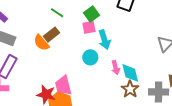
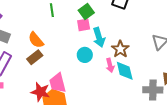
green line: (57, 13) -> (52, 10), turned 48
brown rectangle: (51, 35) -> (35, 57), moved
brown star: (130, 89) -> (120, 49), moved

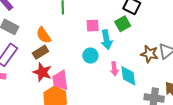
green square: (86, 12) -> (123, 24), moved
brown star: (120, 49) -> (149, 54), moved, turned -30
red star: (40, 92) -> (42, 72), moved

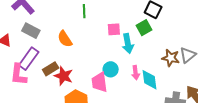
brown rectangle: (40, 52) -> (51, 69), moved
cyan circle: (90, 56) -> (111, 69), moved
pink trapezoid: (60, 80) -> (99, 82), moved

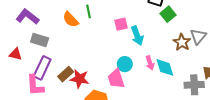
green square: (144, 28) -> (168, 14), moved
orange semicircle: (65, 39) -> (71, 20), moved
brown star: (171, 58) -> (182, 42), turned 30

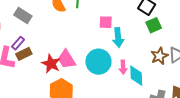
cyan circle: (125, 64) -> (98, 62), size x1.6
purple rectangle: (42, 68) -> (18, 43), size x0.6
brown rectangle: (66, 74) -> (24, 54), moved
pink trapezoid: (116, 79) -> (67, 59), moved, turned -30

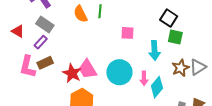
green square: (154, 25) -> (175, 37), turned 35
cyan arrow: (118, 38) -> (155, 50), moved
purple rectangle: (18, 43) -> (41, 42), moved
cyan diamond: (136, 76) -> (157, 87), turned 40

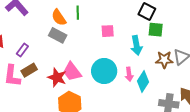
gray rectangle: (45, 25) -> (58, 35), moved
brown star: (181, 68) -> (164, 60), turned 30

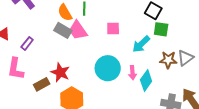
cyan arrow: (136, 45) -> (141, 44), turned 54
brown rectangle: (29, 70) -> (42, 84), moved
pink trapezoid: (72, 72) -> (78, 30), moved

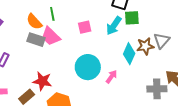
cyan arrow: (141, 44) -> (114, 26), moved
pink arrow: (132, 73) -> (111, 77), moved, turned -128
cyan diamond: (146, 81) -> (129, 54), moved

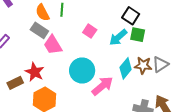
pink square: (85, 27) -> (90, 31), turned 32
pink trapezoid: (51, 36) -> (53, 45), moved
pink arrow: (111, 77) -> (102, 86), size x1.6

